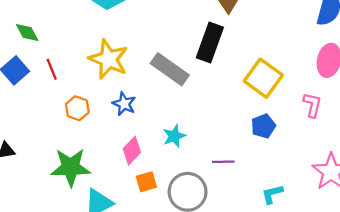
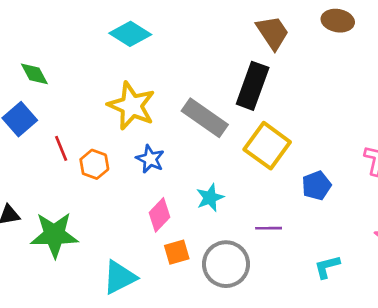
red line: (52, 69) -> (61, 148), moved
yellow square: (263, 78) -> (267, 146), moved
green star: (71, 167) -> (54, 235), moved

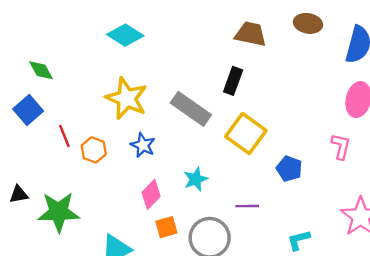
brown trapezoid: (273, 33) -> (251, 34), turned -44
black rectangle: (253, 86) -> (233, 81), size x0.7
blue pentagon: (316, 186) -> (289, 169), turned -30

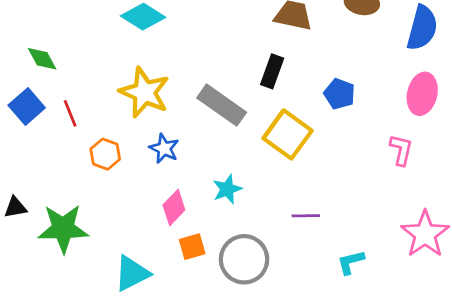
red line: (64, 136) -> (70, 113), moved
blue pentagon: (289, 169) -> (339, 94), moved
purple line: (247, 206) -> (306, 216), moved

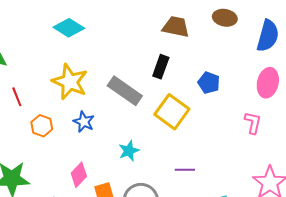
pink diamond: (174, 207) -> (79, 175), moved

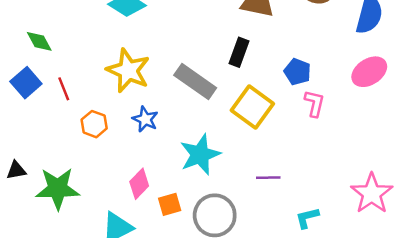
pink ellipse: (268, 83) -> (369, 72), turned 44
pink L-shape: (253, 123) -> (314, 103), moved
cyan star: (129, 151) -> (200, 155), size x1.6

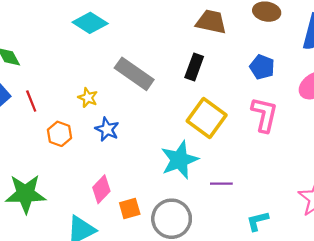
yellow star: (128, 71) -> (88, 98), moved, size x0.5
blue pentagon: (297, 72) -> (262, 67), moved
gray rectangle: (195, 81) -> (134, 74), moved
pink L-shape: (314, 103) -> (264, 115), size x1.4
cyan star: (200, 155) -> (179, 160), moved

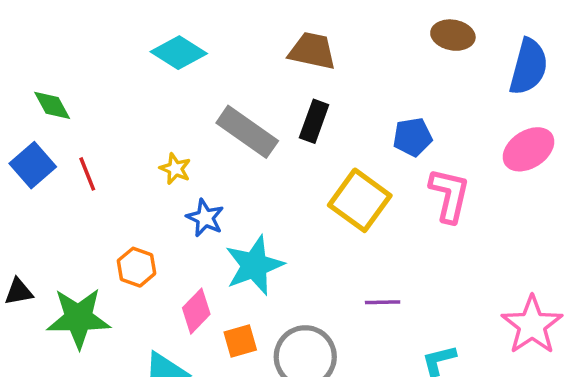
brown trapezoid: (211, 22) -> (312, 51), moved
black rectangle: (194, 67) -> (314, 121), moved
blue pentagon: (262, 67) -> (412, 137), moved, turned -30
orange hexagon: (59, 134) -> (136, 267), moved
cyan star: (179, 160) -> (254, 265), moved

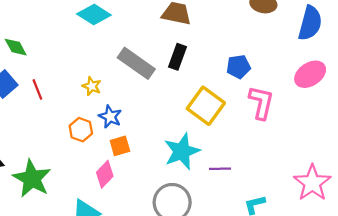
cyan star: (254, 265) -> (182, 151), moved
orange hexagon: (136, 267) -> (81, 130), moved
green star: (78, 318) -> (32, 179), turned 30
orange square: (240, 341) -> (120, 146), moved

